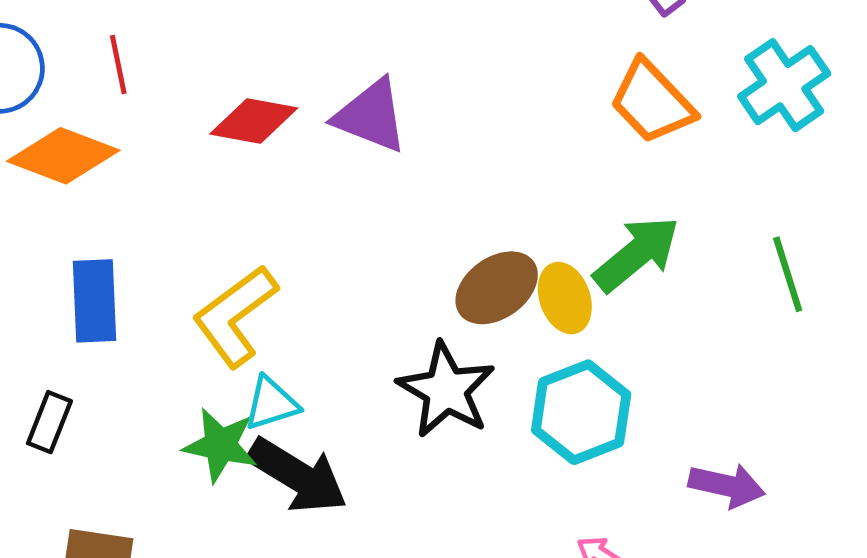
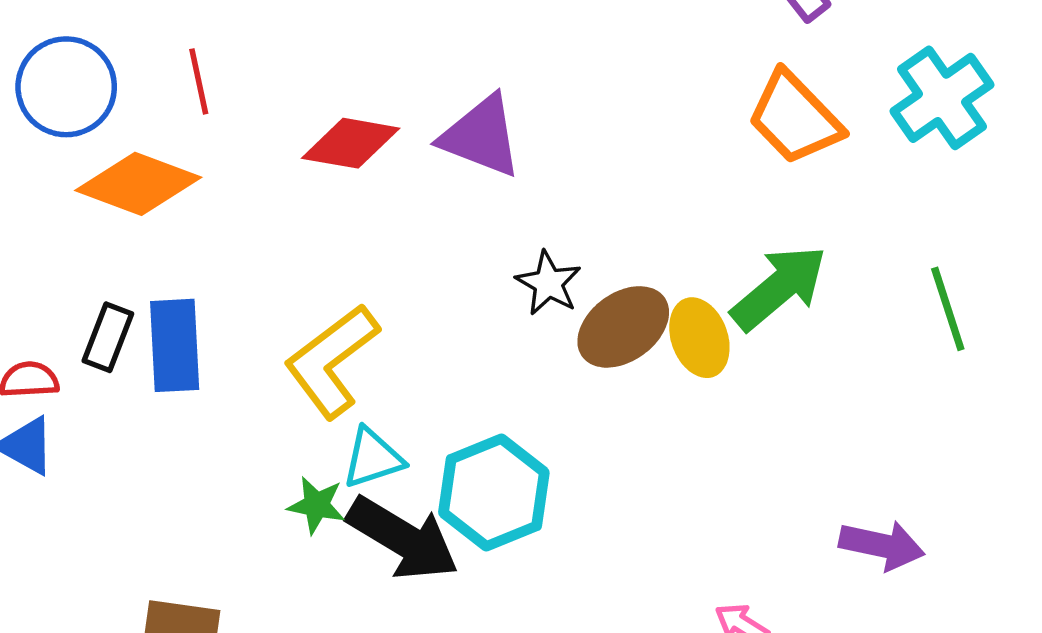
black star: (446, 390) -> (548, 283), moved, size x0.6
cyan hexagon: (581, 412) -> (494, 492), moved
black rectangle: (49, 422) -> (108, 337), moved
green star: (220, 445) -> (317, 505), size x0.7

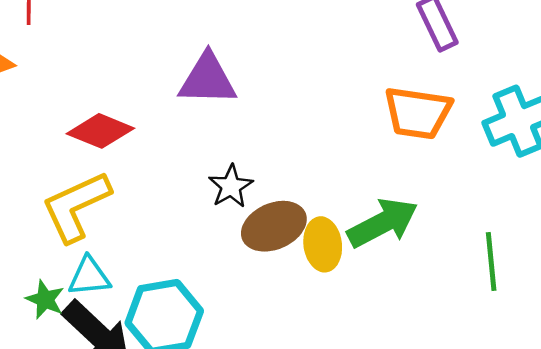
orange trapezoid: (795, 118) -> (418, 113), turned -50
purple triangle: (481, 136) -> (208, 79), turned -32
red diamond: (351, 143) -> (100, 131), moved

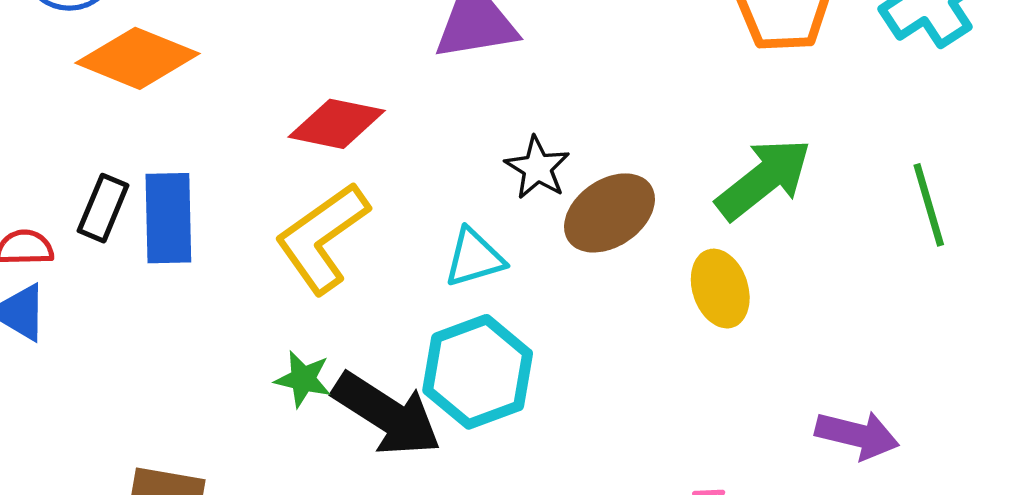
yellow ellipse: (323, 244) -> (720, 289), moved
cyan triangle: (89, 277) -> (474, 258), moved

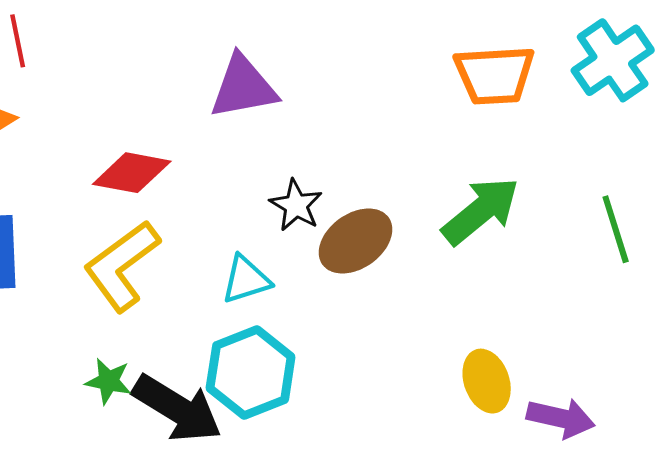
yellow ellipse: (720, 289) -> (487, 381), moved

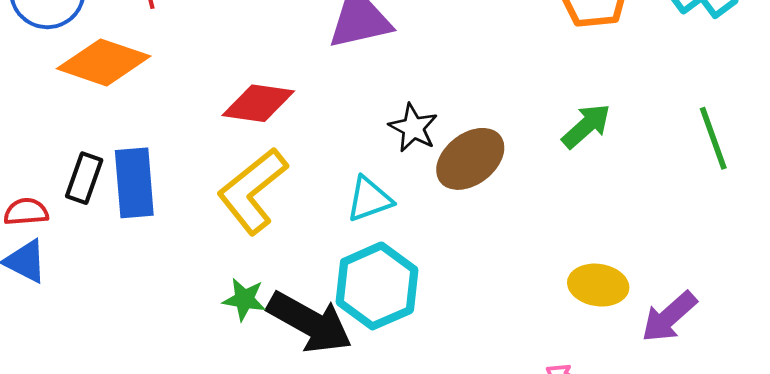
green arrow: (481, 211) -> (586, 126), size x0.7
yellow ellipse: (487, 381) -> (598, 285), turned -60
purple arrow: (561, 418) -> (669, 317), turned 128

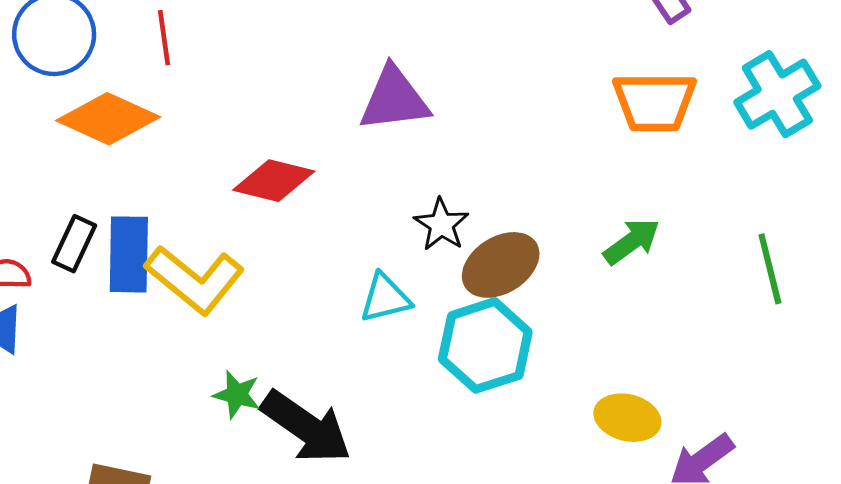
yellow L-shape: (252, 191) -> (195, 279), moved, turned -108
cyan hexagon: (377, 286) -> (485, 345), moved

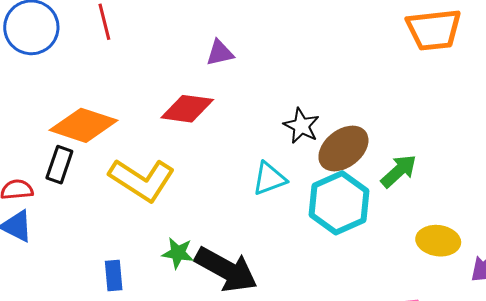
purple triangle: (394, 99) -> (220, 53), moved, size x0.6
orange diamond: (108, 119) -> (83, 125), moved
green arrow: (632, 242) -> (399, 171), moved
blue rectangle: (129, 254) -> (114, 275), moved, size x0.6

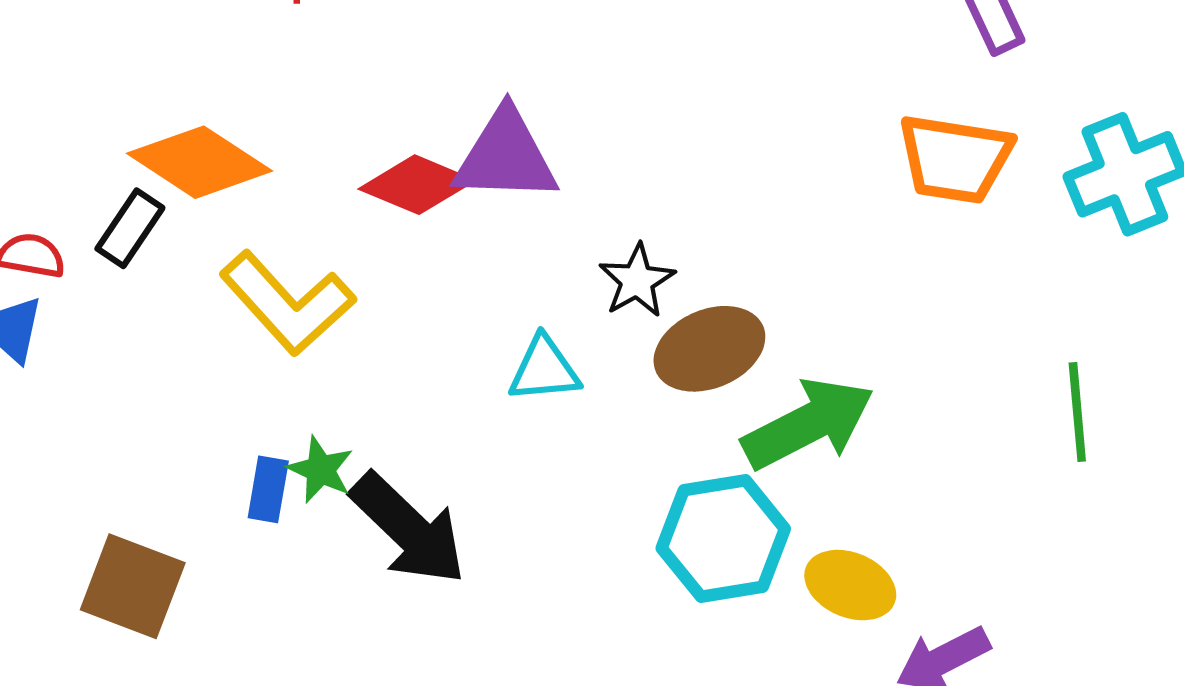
purple triangle: (220, 53) -> (506, 156), moved, size x1.8
green arrow: (399, 171) -> (808, 424), size x1.6
cyan hexagon: (339, 203) -> (723, 538), moved
blue rectangle: (114, 275) -> (268, 489), moved

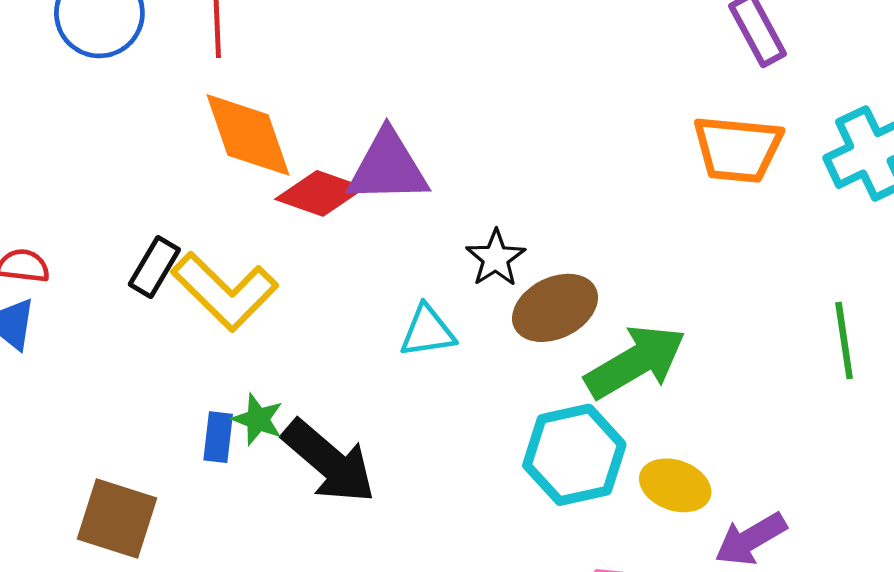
orange diamond: (200, 162) -> (248, 135), moved, turned 41
black rectangle: (130, 228) -> (154, 267), moved

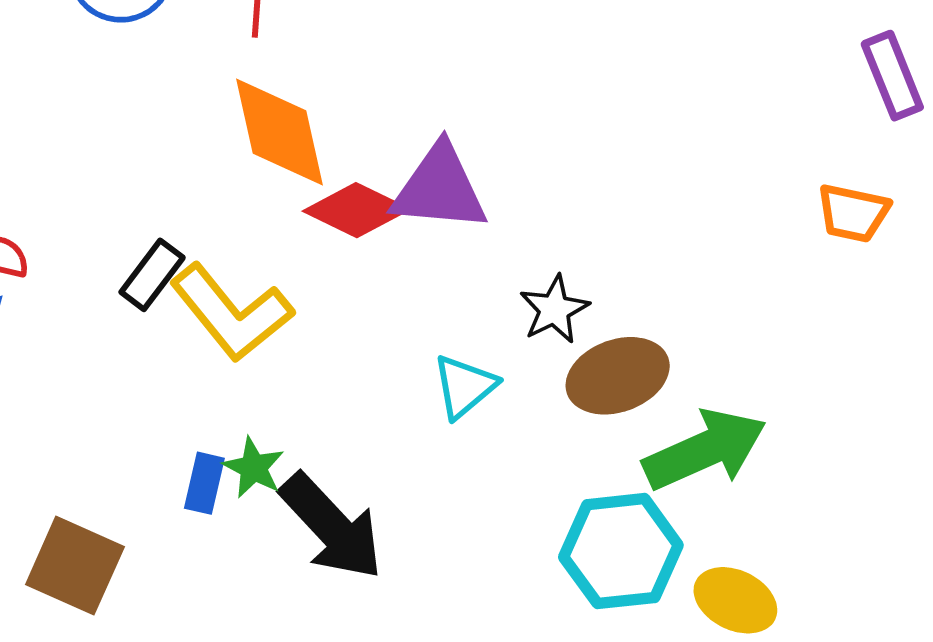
orange trapezoid: (738, 149) -> (853, 213), size x0.7
cyan triangle: (427, 331) -> (464, 386), turned -38

